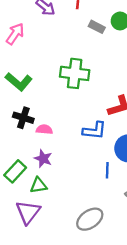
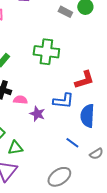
purple star: (43, 159) -> (37, 114), moved
blue line: (107, 170) -> (72, 143), moved, turned -56

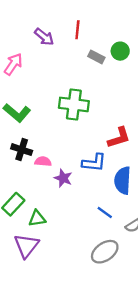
gray ellipse: (59, 177) -> (105, 252), moved

